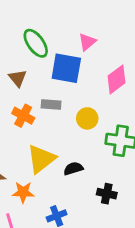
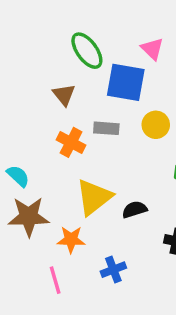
pink triangle: (87, 42) -> (152, 49), turned -36
yellow circle: (87, 118) -> (156, 125), moved

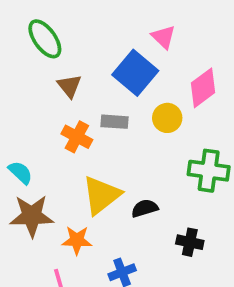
green ellipse: (87, 51) -> (45, 39), moved
blue square: (126, 82) -> (135, 73), turned 30

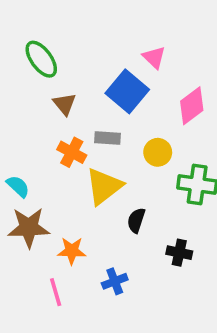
yellow circle: (167, 118) -> (158, 152), moved
yellow triangle: (101, 195) -> (104, 186), moved
black semicircle: (145, 208) -> (136, 220), turned -55

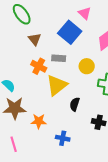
blue cross: (115, 281) -> (63, 138), turned 32
pink line: (56, 292) -> (14, 144), moved

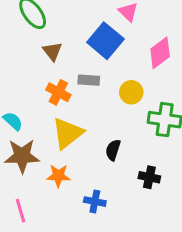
yellow triangle: (57, 85) -> (68, 133), moved

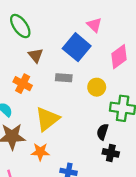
orange cross: (58, 92) -> (23, 84), moved
black semicircle: (113, 150) -> (103, 132), moved

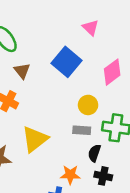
pink triangle: (94, 25) -> (91, 28), moved
gray rectangle: (64, 78) -> (82, 130), moved
orange star: (40, 152) -> (70, 175), moved

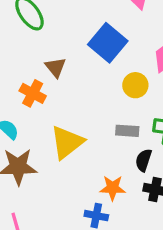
brown triangle: (22, 71) -> (56, 67), moved
yellow circle: (88, 105) -> (135, 85), moved

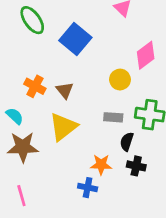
blue square: (108, 43) -> (75, 39), moved
brown triangle: (56, 67) -> (65, 90), moved

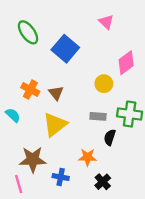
brown star: (23, 147) -> (33, 160), moved
black cross: (136, 166) -> (103, 182), moved, turned 35
blue cross: (88, 188) -> (61, 177), moved

